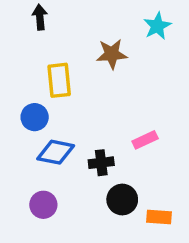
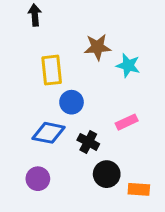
cyan star: (157, 26) -> (128, 65), moved, turned -30
blue circle: (35, 117) -> (72, 102), moved
black cross: (101, 163) -> (88, 142), turned 35

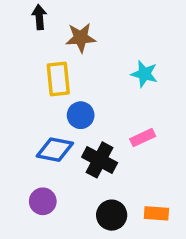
brown star: (98, 47) -> (81, 38), moved
black cross: (88, 142) -> (100, 160), size x1.4
black circle: (107, 174) -> (112, 215), moved

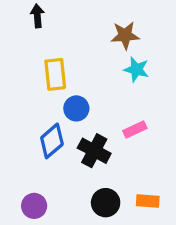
brown star: (81, 38) -> (125, 35), moved
blue diamond: (55, 150) -> (52, 141), turned -52
purple circle: (43, 201) -> (34, 206), moved

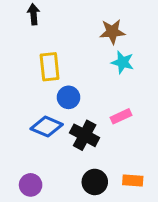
blue diamond: (52, 141) -> (47, 127), turned 64

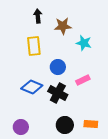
black arrow: (34, 14) -> (38, 16), moved
brown star: (112, 32) -> (63, 26), moved
blue circle: (69, 97) -> (58, 67), moved

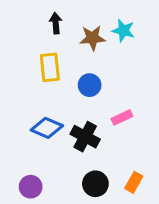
cyan star: (84, 43) -> (123, 31), moved
blue circle: (58, 67) -> (90, 85), moved
orange rectangle: (91, 124) -> (134, 182), turned -64

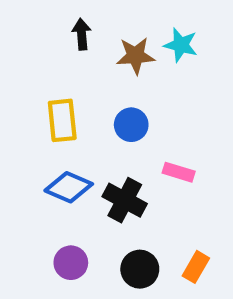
yellow rectangle: (50, 67) -> (62, 120), moved
pink rectangle: (122, 117) -> (179, 172), turned 42
purple circle: (31, 187) -> (71, 263), moved

